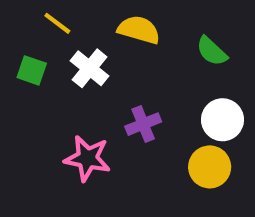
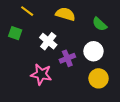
white cross: (90, 68) -> (48, 41), moved
white circle: (222, 120) -> (93, 51), moved

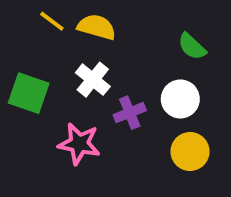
yellow semicircle: (65, 14) -> (97, 27), moved
green square: (15, 33) -> (29, 93), moved, size x1.5

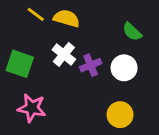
purple cross: (130, 113) -> (91, 65), moved
pink star: (79, 144) -> (32, 108), moved
yellow circle: (190, 151) -> (120, 115), moved

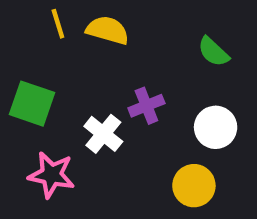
yellow line: (36, 14) -> (58, 24), turned 36
white cross: (64, 54) -> (103, 134), moved
white circle: (124, 68) -> (216, 127), moved

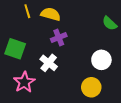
green semicircle: (213, 52) -> (110, 23), moved
purple cross: (146, 106) -> (59, 38), moved
pink star: (51, 175) -> (24, 82), turned 30

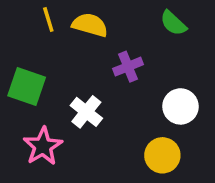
green semicircle: (110, 23) -> (173, 23), moved
purple cross: (59, 38) -> (128, 67), moved

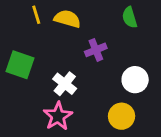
green semicircle: (173, 23) -> (130, 17), turned 30
pink star: (43, 146) -> (58, 116), moved

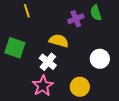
yellow semicircle: (67, 19) -> (59, 41), moved
purple cross: (96, 50) -> (76, 19), moved
yellow circle: (122, 116) -> (80, 87), moved

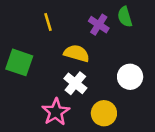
yellow line: (27, 11) -> (48, 22), moved
purple cross: (76, 19) -> (99, 25), turned -35
white cross: (48, 62) -> (75, 83), moved

